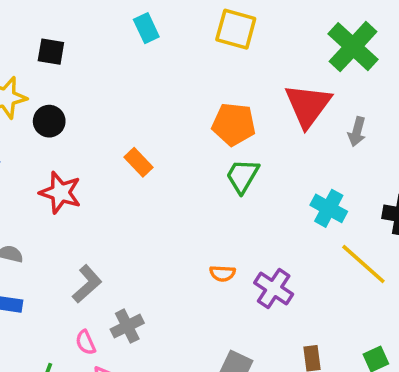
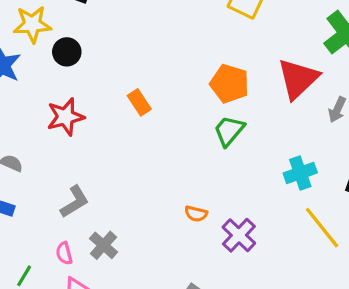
red star: (60, 193) -> (65, 117), turned 30
cyan cross: (329, 208) -> (300, 173), turned 32
gray cross: (127, 326) -> (104, 245), turned -32

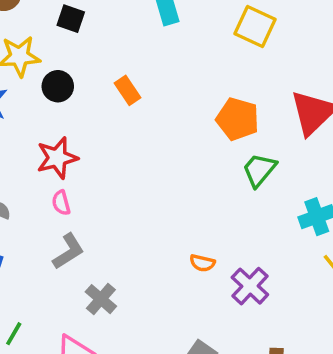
orange rectangle: (139, 102) -> (127, 90), moved
green trapezoid: (229, 131) -> (259, 170), moved
pink semicircle: (64, 253) -> (61, 203), moved

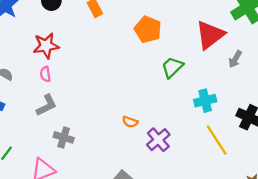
orange pentagon: (238, 119) -> (148, 29), moved
gray cross: (101, 299) -> (64, 137), turned -30

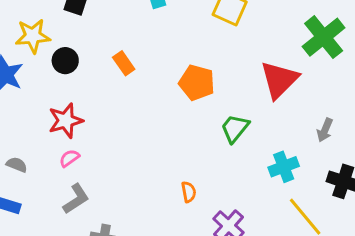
gray arrow: (235, 59) -> (325, 130), moved
pink semicircle: (45, 74) -> (69, 158), turned 70
orange semicircle: (130, 122) -> (189, 192), moved, turned -112

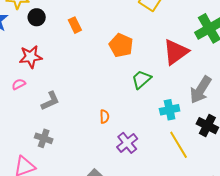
gray arrow: (325, 130) -> (201, 90), size x1.8
pink semicircle: (69, 158) -> (19, 84), moved
gray L-shape: (76, 199) -> (50, 101), moved

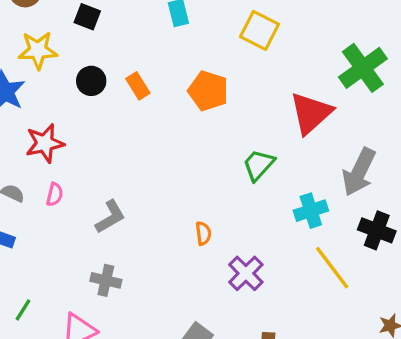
black circle: (37, 17) -> (91, 81), moved
orange pentagon: (121, 45) -> (208, 91), moved
red star: (31, 57) -> (45, 143), moved
pink semicircle: (19, 84) -> (55, 194), turned 136

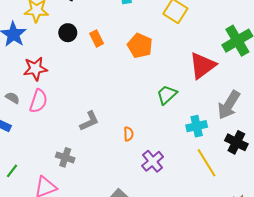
pink semicircle: (55, 194) -> (38, 101), size x1.6
gray L-shape: (110, 217) -> (89, 121), moved

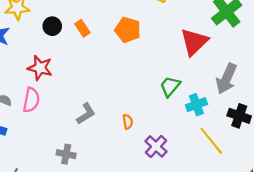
red star: (35, 69) -> (40, 68), moved, turned 30
green trapezoid: (167, 95) -> (170, 86), moved

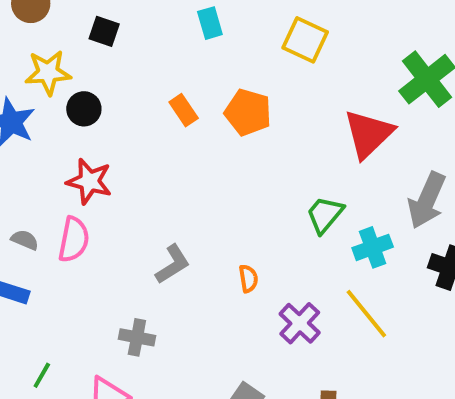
black circle: (52, 26) -> (84, 109), moved
orange rectangle: (82, 28) -> (184, 110), moved
yellow line: (211, 141) -> (366, 314), moved

